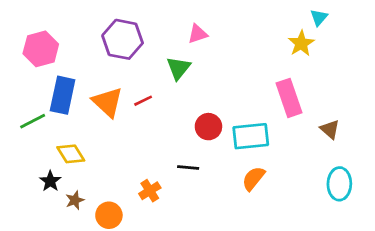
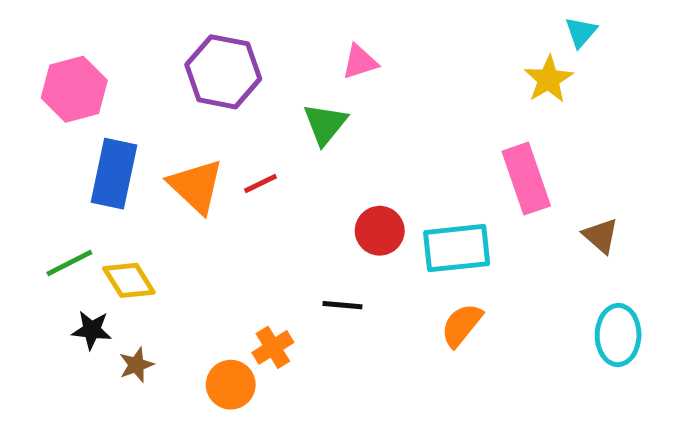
green line: (33, 121) -> (69, 263), moved
black star: (50, 181) -> (92, 330), turned -30
orange circle: (109, 215) -> (231, 385), moved

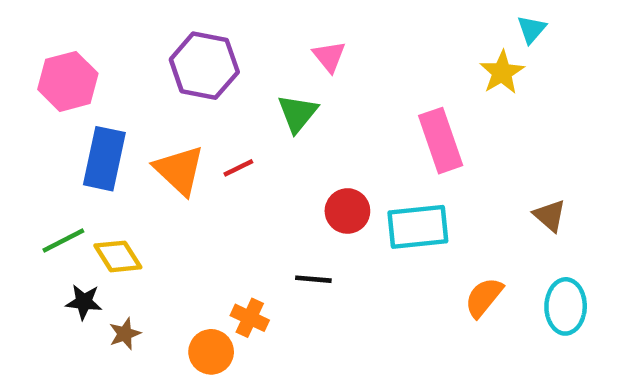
pink triangle: (360, 62) -> (329, 56), turned -51
pink rectangle: (526, 179) -> (441, 141), moved
orange semicircle: (462, 325) -> (484, 297), moved
orange cross: (273, 347) -> (250, 318), turned -33

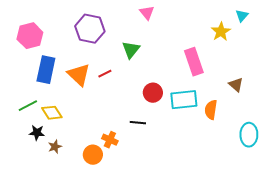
cyan triangle: (531, 29) -> (242, 16), moved
pink triangle: (329, 56) -> (147, 13), moved
brown triangle: (550, 216) -> (236, 85), moved
orange semicircle: (484, 297) -> (211, 110), moved, turned -30

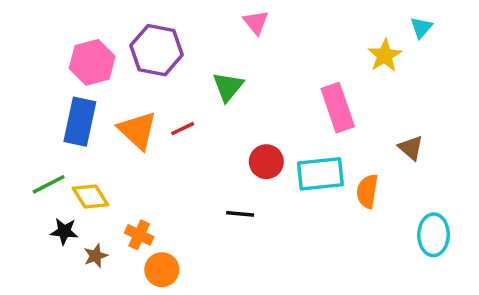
pink hexagon: (30, 36) -> (92, 62), moved
orange cross: (110, 140) -> (139, 235), moved

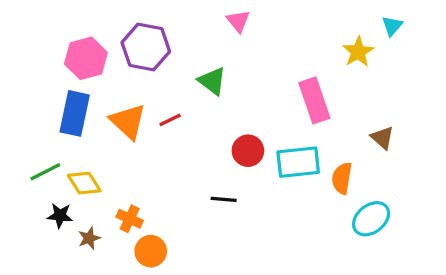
green triangle: (228, 87) -> (212, 81), turned -32
cyan ellipse: (434, 235) -> (371, 219), moved, turned 51

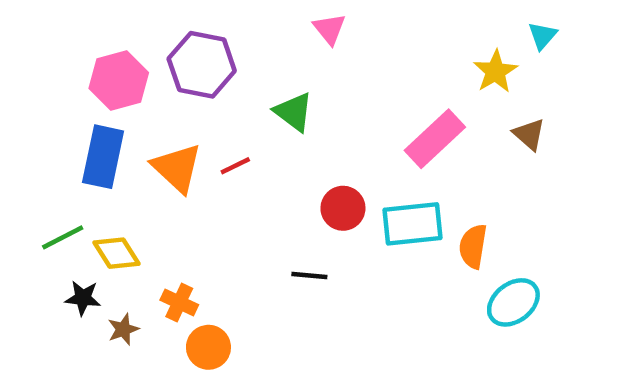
pink rectangle: (314, 100) -> (435, 139), turned 66
brown triangle: (382, 138) -> (529, 134), moved

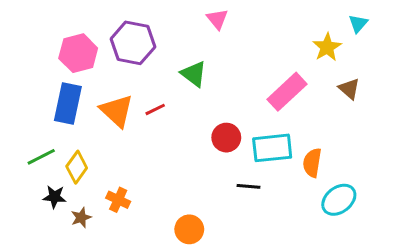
yellow diamond: (117, 253) -> (77, 167), turned 68
black line: (309, 276) -> (248, 186), moved
orange circle: (208, 347) -> (189, 229), moved

